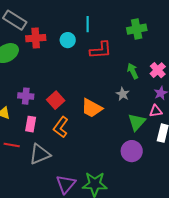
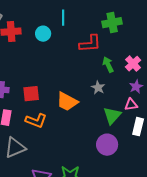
red L-shape: (101, 50) -> (90, 44), moved
red square: (56, 100) -> (31, 94), turned 36
orange L-shape: (61, 127) -> (36, 121), turned -105

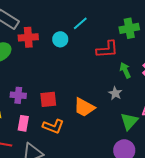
cyan line: (63, 18) -> (80, 23), turned 49

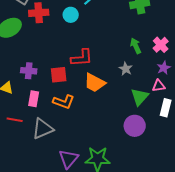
red L-shape: (107, 49) -> (82, 58), moved

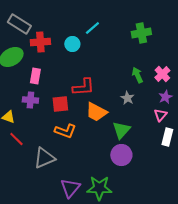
pink triangle: (159, 86) -> (160, 115), turned -40
green triangle: (140, 97) -> (121, 130), moved
pink rectangle: (34, 99) -> (35, 76), moved
red line: (15, 120) -> (16, 139), moved, turned 35
purple circle: (135, 126) -> (121, 155), moved

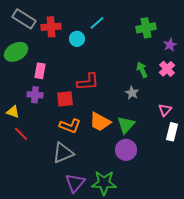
red cross: (40, 42) -> (51, 27), moved
purple star: (165, 97) -> (170, 45), moved
orange trapezoid: (96, 112) -> (100, 122), moved
gray triangle: (44, 158) -> (63, 153), moved

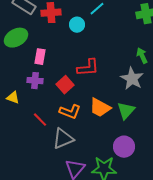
gray star: (132, 93) -> (132, 79), size x1.6
red square: (65, 99) -> (65, 85), turned -36
red line: (21, 134) -> (40, 120), moved
purple circle: (126, 150) -> (124, 147), moved

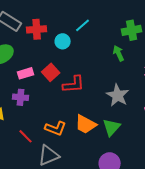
green arrow: (142, 56) -> (119, 53), moved
pink rectangle: (40, 57) -> (26, 73), turned 63
red square: (65, 85) -> (51, 72), moved

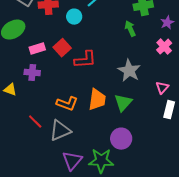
orange trapezoid: (86, 124) -> (97, 100), turned -110
red line: (26, 136) -> (35, 122), moved

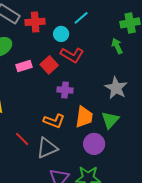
red L-shape: (85, 60) -> (72, 55), moved, turned 35
purple cross: (32, 73) -> (65, 90), moved
purple circle: (121, 139) -> (94, 144), moved

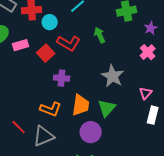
cyan circle: (61, 34) -> (50, 22), moved
green arrow: (117, 46) -> (100, 35), moved
pink rectangle: (24, 66) -> (21, 45), moved

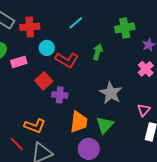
cyan circle: (50, 22) -> (47, 48), moved
green arrow: (100, 35) -> (98, 52), turned 42
red square: (46, 53) -> (44, 81), moved
orange L-shape: (51, 109) -> (35, 126), moved

